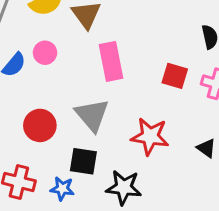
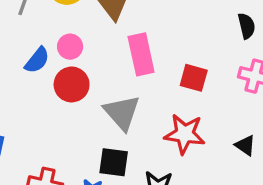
red square: (175, 76) -> (194, 78), moved
red circle: (40, 125) -> (72, 84), moved

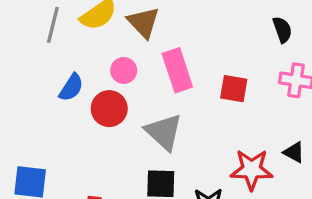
pink circle: (70, 47) -> (124, 70), moved
red star: (185, 134) -> (252, 170), moved

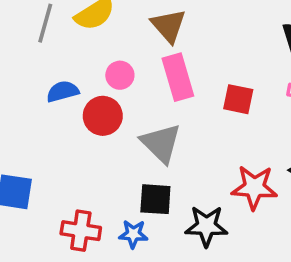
brown triangle: (143, 22) -> (169, 26), moved
blue semicircle: (71, 87) -> (63, 91), turned -140

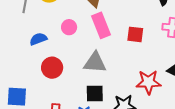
red circle: (103, 116) -> (52, 68), moved
gray triangle: (161, 143) -> (95, 62), turned -35

